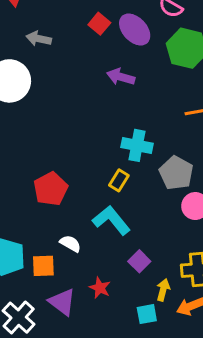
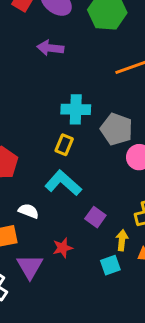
red star: (100, 288) -> (63, 248), turned -30
purple triangle: (62, 302) -> (30, 267), turned 32

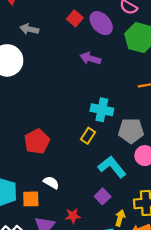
gray pentagon: (116, 129) -> (131, 131), turned -30
cyan L-shape: (63, 183) -> (112, 167), moved

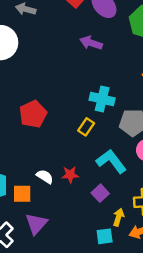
red pentagon: (37, 141) -> (33, 114), moved
red star: (73, 216) -> (70, 175), moved

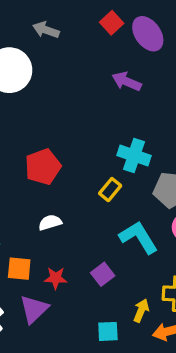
red star: (70, 175) -> (56, 278), moved
white semicircle: (45, 177) -> (50, 222), moved, turned -54
purple square: (100, 193) -> (103, 274), moved
cyan square: (105, 236) -> (108, 331), moved

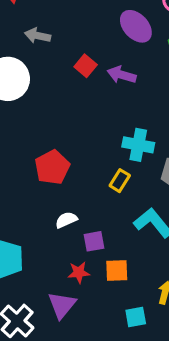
red square: (112, 23) -> (86, 66), moved
orange square: (19, 269) -> (117, 271), moved
purple square: (103, 274) -> (94, 241), moved, turned 35

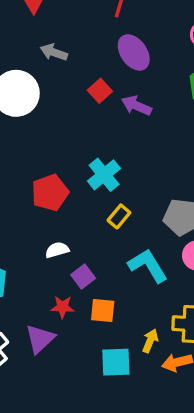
purple ellipse: (136, 26) -> (134, 52), moved
cyan cross: (138, 145) -> (104, 175), moved, turned 32
purple square: (94, 241) -> (83, 277), turned -35
cyan square: (136, 317) -> (116, 362), size x1.4

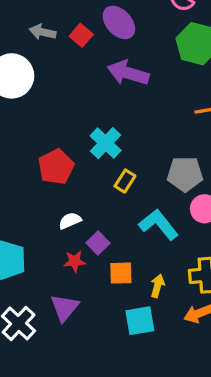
red square: (100, 91) -> (81, 35), moved
purple arrow: (136, 106) -> (128, 73), size x1.4
red star: (63, 307) -> (75, 261), moved
yellow arrow: (150, 341) -> (158, 286), moved

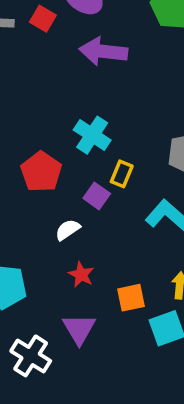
purple square: (98, 243) -> (97, 196), moved
red star: (75, 261) -> (81, 275), turned -30
orange square: (121, 273) -> (131, 298), moved

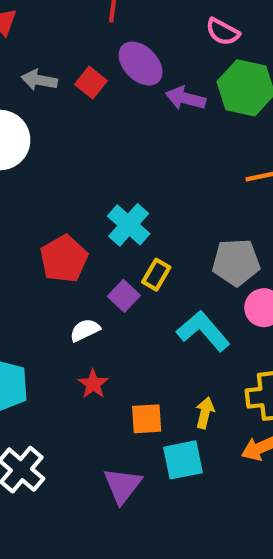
purple arrow: (103, 51) -> (186, 98), moved, size x0.7
purple triangle: (79, 329) -> (123, 485), moved

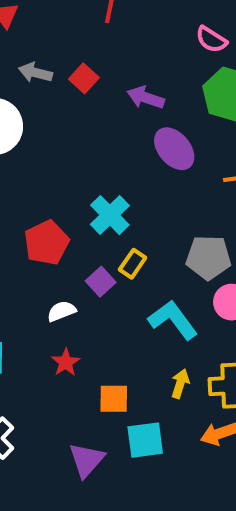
purple ellipse: (141, 64) -> (174, 149), moved
purple arrow: (186, 98) -> (146, 98), moved
yellow arrow: (205, 413) -> (180, 384), moved

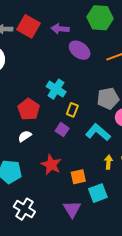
red square: (84, 78) -> (28, 26), size x1.6
purple square: (101, 282) -> (62, 130), moved
white semicircle: (62, 311) -> (25, 136), moved
red star: (66, 362) -> (51, 165), size x1.5

